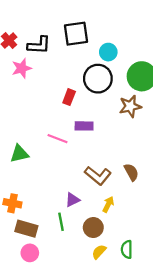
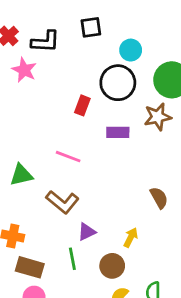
black square: (76, 34) -> (91, 27), size x0.7
pink star: (22, 68) -> (24, 70), turned -30
purple rectangle: (84, 126) -> (118, 132), moved
brown L-shape: (98, 176) -> (62, 202), moved

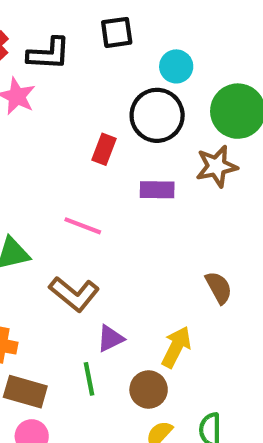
yellow arrow: (131, 237) -> (176, 347), size x1.4

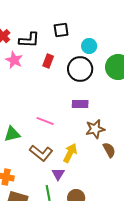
red rectangle: (104, 149) -> (48, 61), moved
brown star: (217, 166) -> (95, 129), moved
purple triangle: (110, 338) -> (58, 174), turned -32
yellow arrow: (176, 347) -> (70, 153), moved

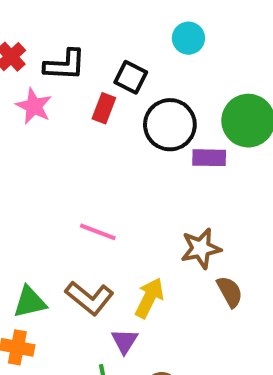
black square: (61, 30) -> (131, 77), moved, turned 35
cyan circle: (89, 46) -> (188, 38), moved
purple rectangle: (80, 104) -> (209, 158), moved
green triangle: (12, 134) -> (30, 302), moved

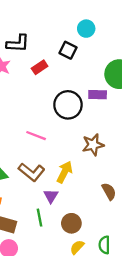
black square: (131, 77) -> (68, 50), moved
red rectangle: (104, 108) -> (40, 67), turned 35
black circle: (170, 125) -> (68, 105), moved
brown semicircle: (230, 292) -> (109, 191), moved

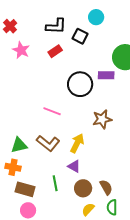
black L-shape: (18, 43) -> (56, 26), moved
brown semicircle: (109, 191) -> (106, 187), moved
purple triangle: (51, 196) -> (74, 166), moved, turned -32

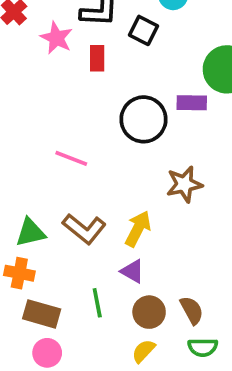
pink star: (21, 50) -> (56, 38), moved
red rectangle: (55, 51) -> (97, 58), turned -56
pink line: (52, 111) -> (71, 158), moved
green semicircle: (112, 207) -> (203, 347), turned -91
yellow semicircle: (88, 209) -> (143, 351), moved

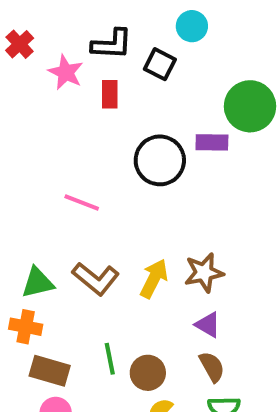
brown star: (184, 184) -> (204, 273), moved
purple triangle: (132, 271) -> (208, 325), moved
brown circle: (149, 312) -> (148, 373), moved

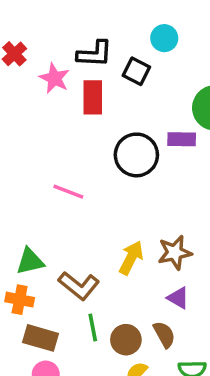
red rectangle: (110, 94) -> (93, 97), size x1.4
brown L-shape: (96, 279) -> (79, 286), moved
brown semicircle: (212, 367) -> (164, 334), moved

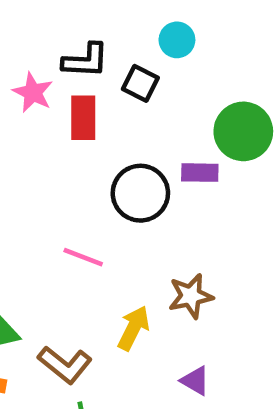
pink line: (68, 192) -> (83, 257), moved
brown star: (175, 253) -> (191, 296), moved

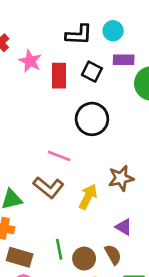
black L-shape: (85, 60) -> (79, 35), moved
black square: (140, 83) -> (92, 72), moved
purple rectangle: (200, 173) -> (124, 60), moved
brown L-shape: (65, 365) -> (49, 187), moved

